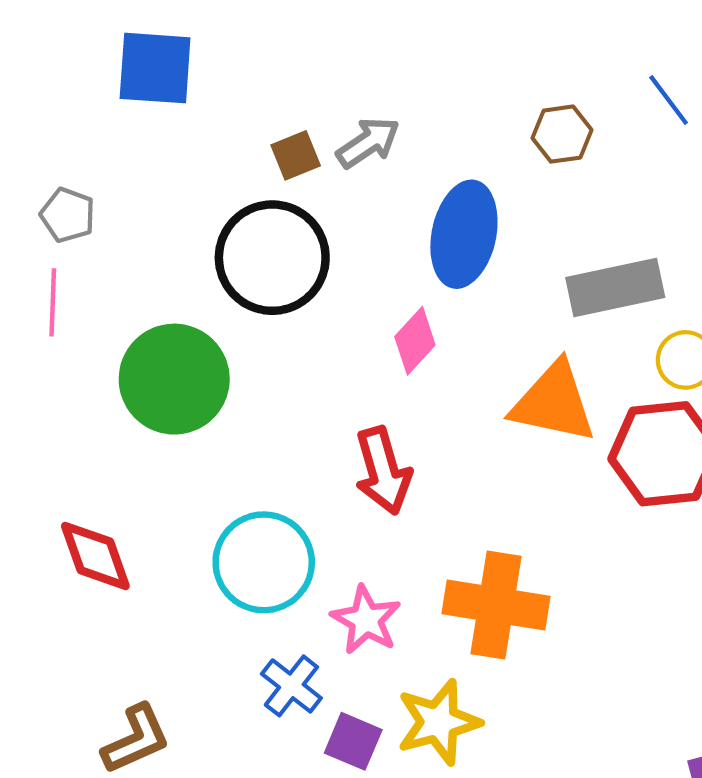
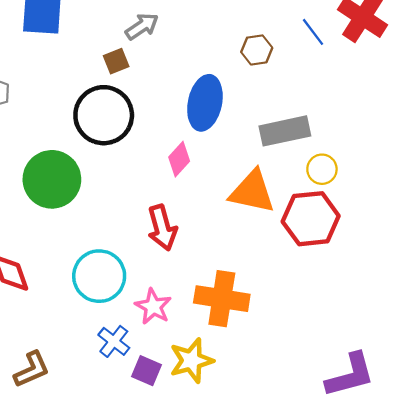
gray arrow: (368, 143) -> (142, 26), moved

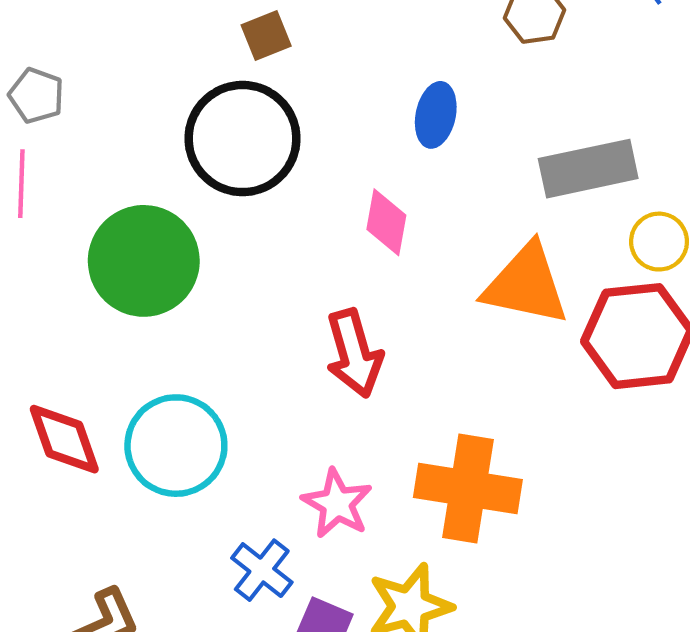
blue ellipse: (205, 103) -> (436, 115), size x0.6
pink diamond: (179, 159) -> (386, 222), turned -32
cyan circle: (99, 276) -> (176, 446), moved

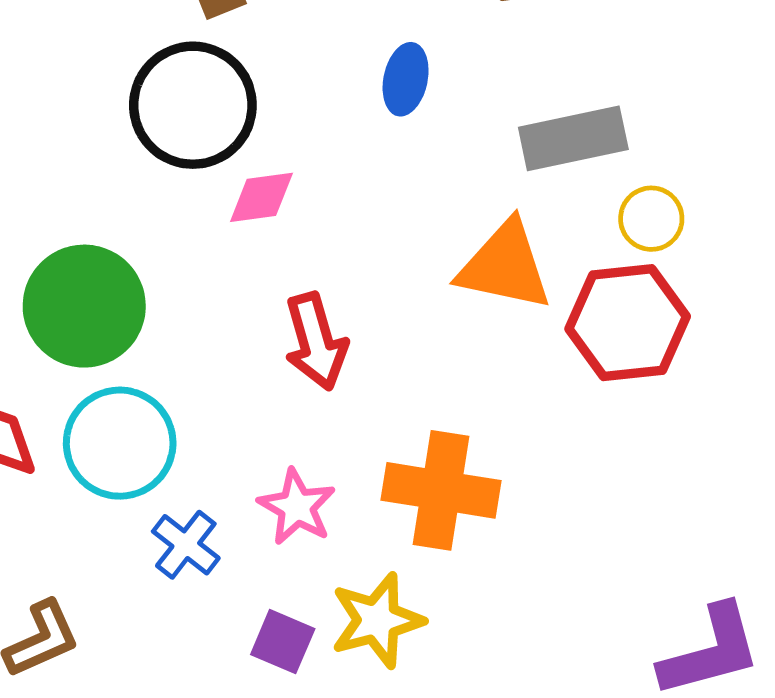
pink diamond: (386, 222) -> (261, 197), moved, turned 72
green circle: (144, 261) -> (84, 306), moved
blue cross: (262, 570) -> (186, 545), moved

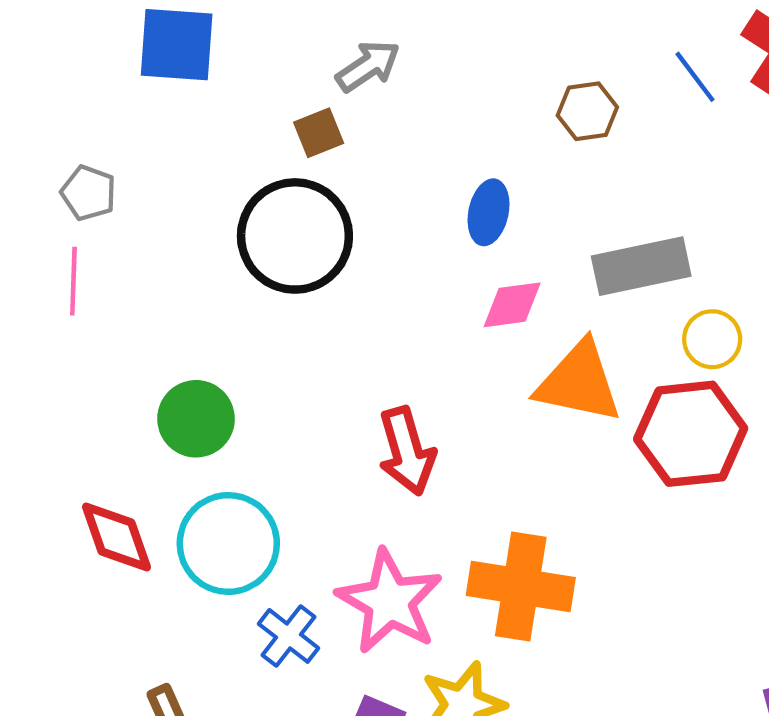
pink diamond: (261, 197) -> (512, 305), moved
green circle: (84, 306) -> (196, 419), size x0.7
pink star: (297, 507) -> (390, 602), size x1.5

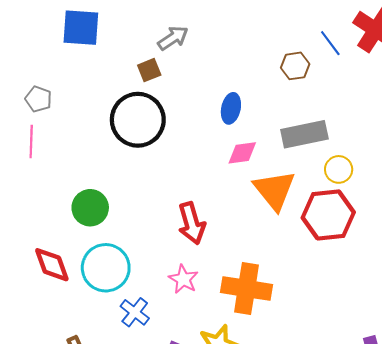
brown hexagon: (587, 111) -> (295, 66), moved
orange triangle: (579, 382) -> (274, 190), turned 39
pink star: (390, 602) -> (183, 279), moved, size x0.6

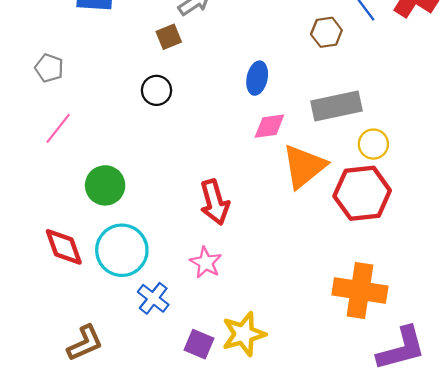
black circle: (138, 120) -> (157, 90), size x0.5
pink line: (31, 141) -> (58, 128), moved, turned 36
orange triangle: (274, 190) -> (304, 166), turned 30
orange cross: (246, 288) -> (360, 290), moved

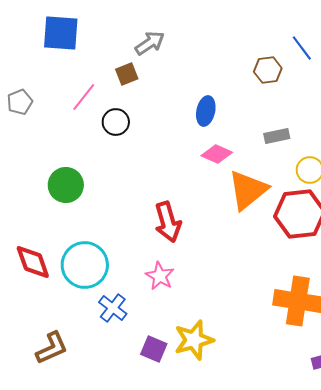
gray pentagon: (49, 68) -> (20, 102), turned 30
gray rectangle: (336, 106) -> (277, 136), size x0.6
pink diamond: (269, 126) -> (217, 154), turned 32
pink line: (58, 128) -> (84, 97), moved
green circle: (105, 185) -> (66, 185), moved

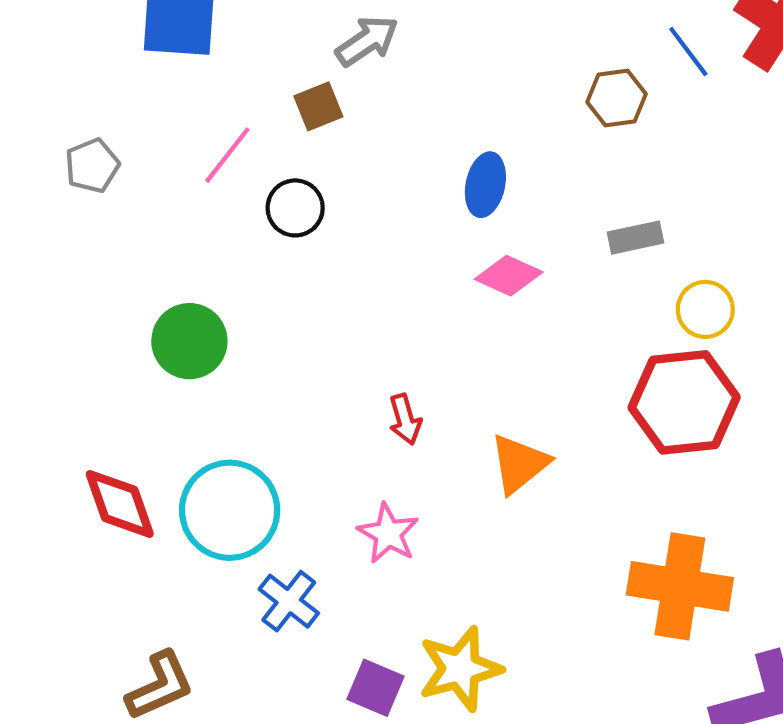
orange triangle: (248, 190) -> (519, 464), moved, size x0.7
red arrow: (168, 222) -> (405, 419), size x0.6

